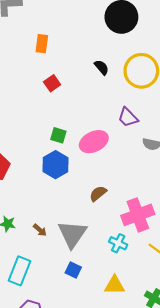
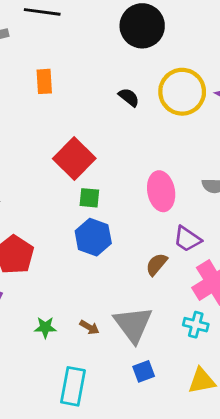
red square: (52, 83) -> (74, 159), moved, size x1.8
purple trapezoid: (128, 117) -> (187, 239), moved
pink ellipse: (94, 142) -> (161, 191), moved, turned -64
blue square: (73, 270) -> (144, 371), turned -35

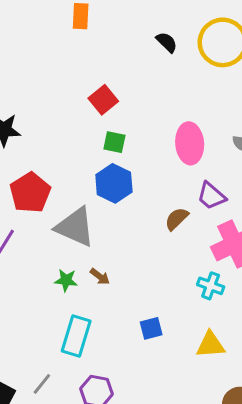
red square: (74, 159) -> (103, 100), size x0.7
gray triangle: (133, 324) -> (75, 227), moved, turned -36
green star: (45, 327) -> (66, 280), moved

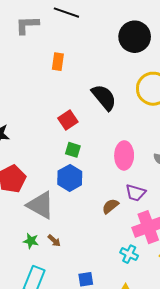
black semicircle: (167, 42) -> (104, 97), moved, size x1.8
purple trapezoid: (211, 196) -> (136, 193), turned -30

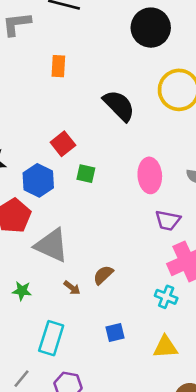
red square: (68, 120) -> (63, 144), moved
blue hexagon: (70, 178) -> (38, 180), moved
brown semicircle: (110, 206) -> (103, 275), moved
green star: (31, 241) -> (22, 291), moved

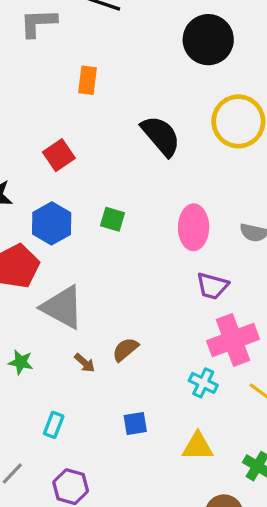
red square: (63, 144) -> (59, 155), moved
cyan rectangle: (51, 338) -> (54, 425), size x0.6

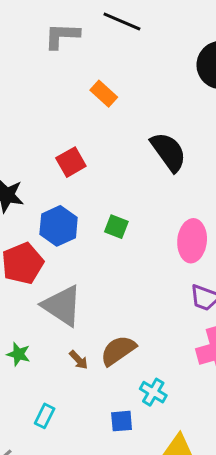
orange rectangle: (87, 80) -> (104, 94), turned -60
brown semicircle: (125, 349) -> (118, 350), size x1.4
cyan cross: (203, 383) -> (153, 392), moved

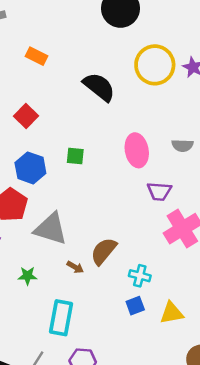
cyan rectangle: (45, 416) -> (61, 318), size x1.8
blue square: (122, 421) -> (135, 306), moved

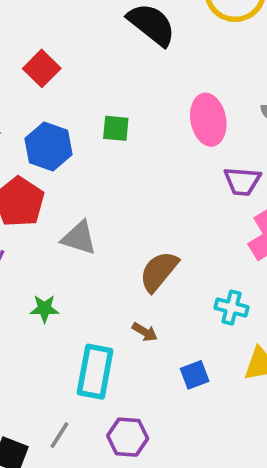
gray triangle: (51, 229) -> (79, 238), size x0.7
brown arrow: (75, 267) -> (145, 332), moved
cyan cross: (140, 276) -> (232, 308), moved
blue square: (135, 306) -> (195, 375), moved

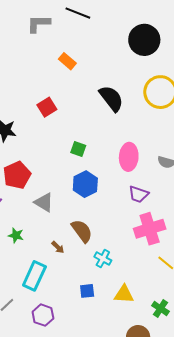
blue hexagon: (48, 147) -> (85, 184), moved
brown semicircle: (159, 271) -> (82, 231), turned 90
cyan cross: (232, 308) -> (103, 259), moved
brown arrow: (145, 332) -> (58, 247), moved

